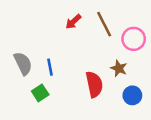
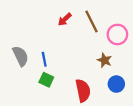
red semicircle: (94, 84) -> (83, 90), moved
green square: (40, 93) -> (46, 80), moved, turned -32

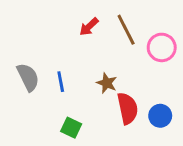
brown star: (104, 60) -> (107, 83), moved
green square: (46, 80) -> (71, 128), moved
red semicircle: (83, 90) -> (128, 108), moved

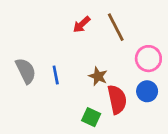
pink circle: (162, 47) -> (148, 59), moved
blue circle: (160, 116) -> (147, 91), moved
green square: (71, 128) -> (91, 117), moved

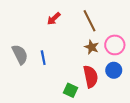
red arrow: (82, 24) -> (54, 19), moved
brown star: (98, 76) -> (92, 47), moved

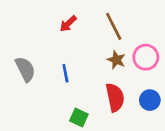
blue line: (43, 58) -> (65, 73), moved
blue circle: (114, 70) -> (150, 100), moved
green square: (71, 90) -> (79, 117), moved

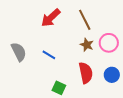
red arrow: (68, 24) -> (51, 18), size x1.5
blue line: (65, 73) -> (49, 55), turned -48

